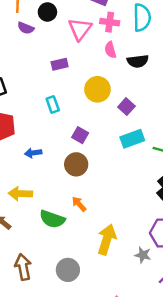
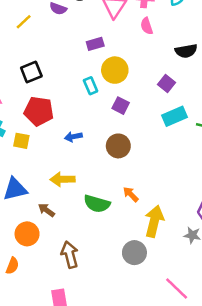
black semicircle: (138, 61) -> (186, 51), moved
yellow circle: (97, 89) -> (115, 70), moved
purple square: (80, 135) -> (121, 106), moved
orange arrow: (79, 204) -> (131, 194), moved
gray circle: (68, 270) -> (134, 253), moved

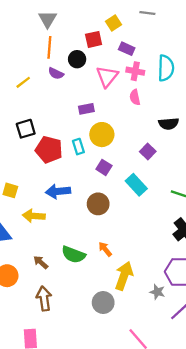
red pentagon: (39, 111) -> (49, 150), moved
cyan rectangle: (174, 116) -> (136, 185), moved, turned 65
blue arrow: (73, 137) -> (58, 191), size x1.5
yellow arrow: (63, 179) -> (34, 216), moved
brown arrow: (46, 210) -> (41, 262), moved

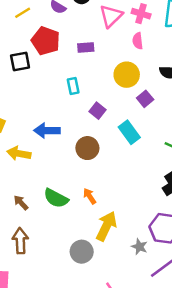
yellow circle: (102, 135) -> (127, 75), moved
red pentagon: (49, 150) -> (46, 41), moved

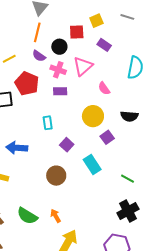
pink cross: (141, 14) -> (58, 70), moved
pink semicircle: (138, 41) -> (104, 88), turned -32
blue arrow: (47, 131) -> (17, 148), moved

